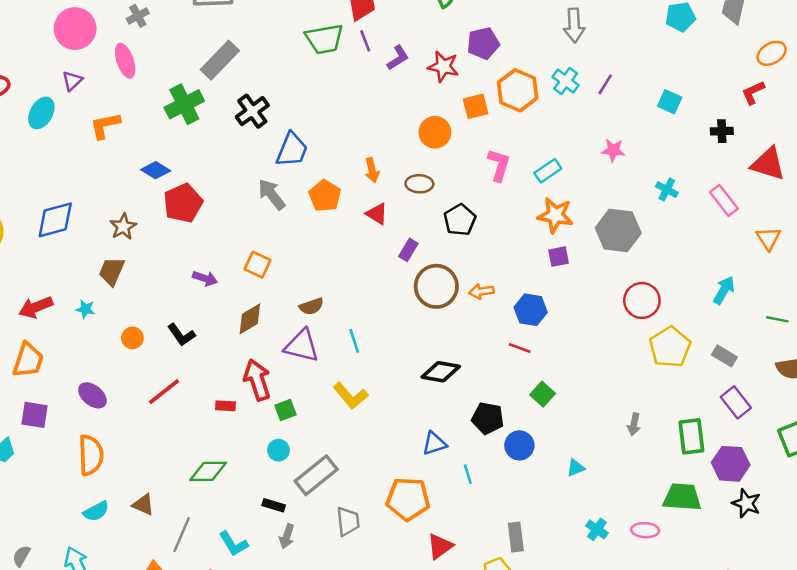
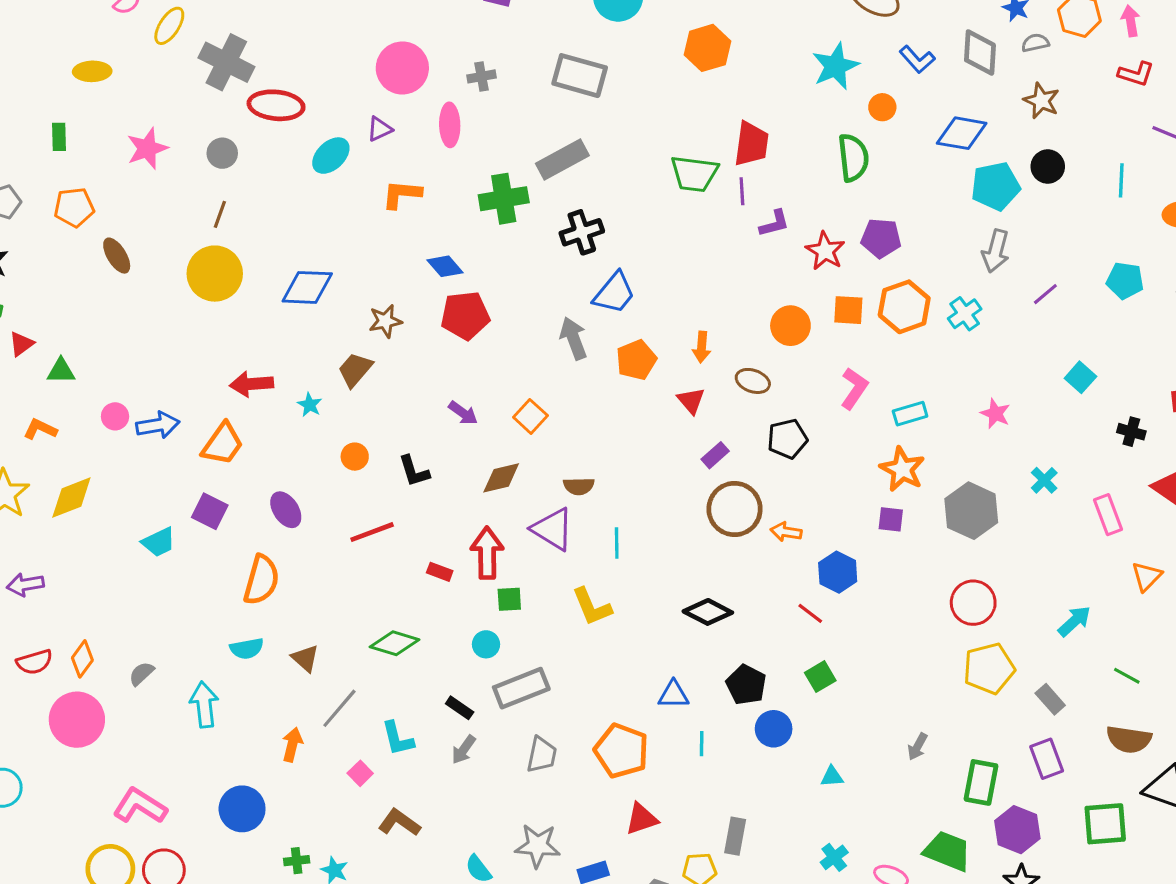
purple line: (605, 84) -> (1045, 294), moved

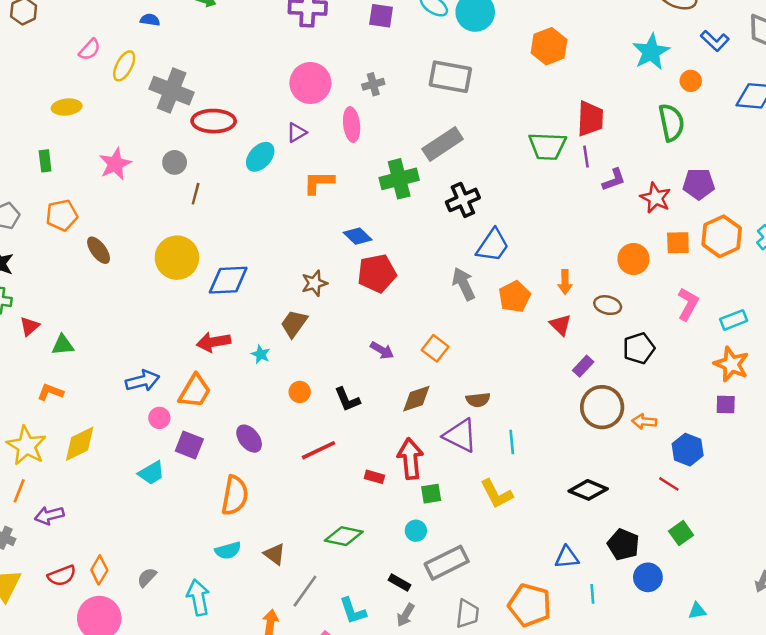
brown line: (220, 214) -> (196, 194), moved
blue diamond: (307, 287) -> (228, 280), moved
pink circle: (115, 416) -> (159, 418), moved

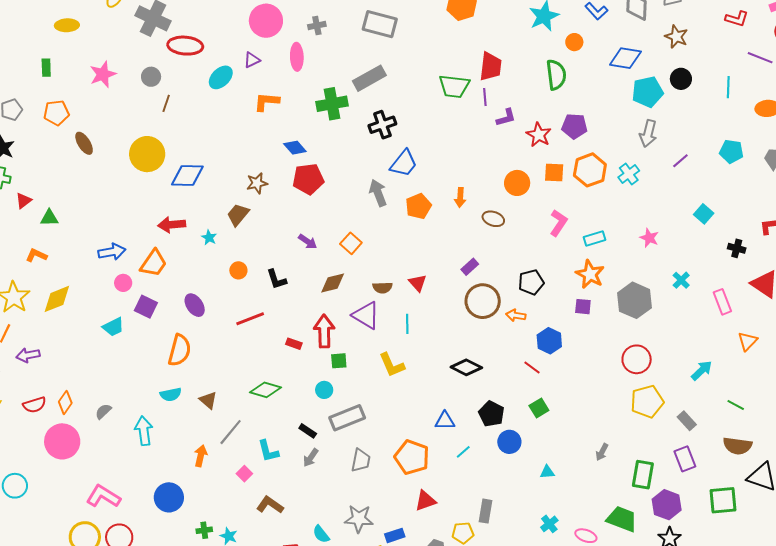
red triangle: (560, 325) -> (418, 283), moved
black pentagon: (639, 348) -> (531, 282), moved
cyan line: (592, 594) -> (463, 452), turned 49

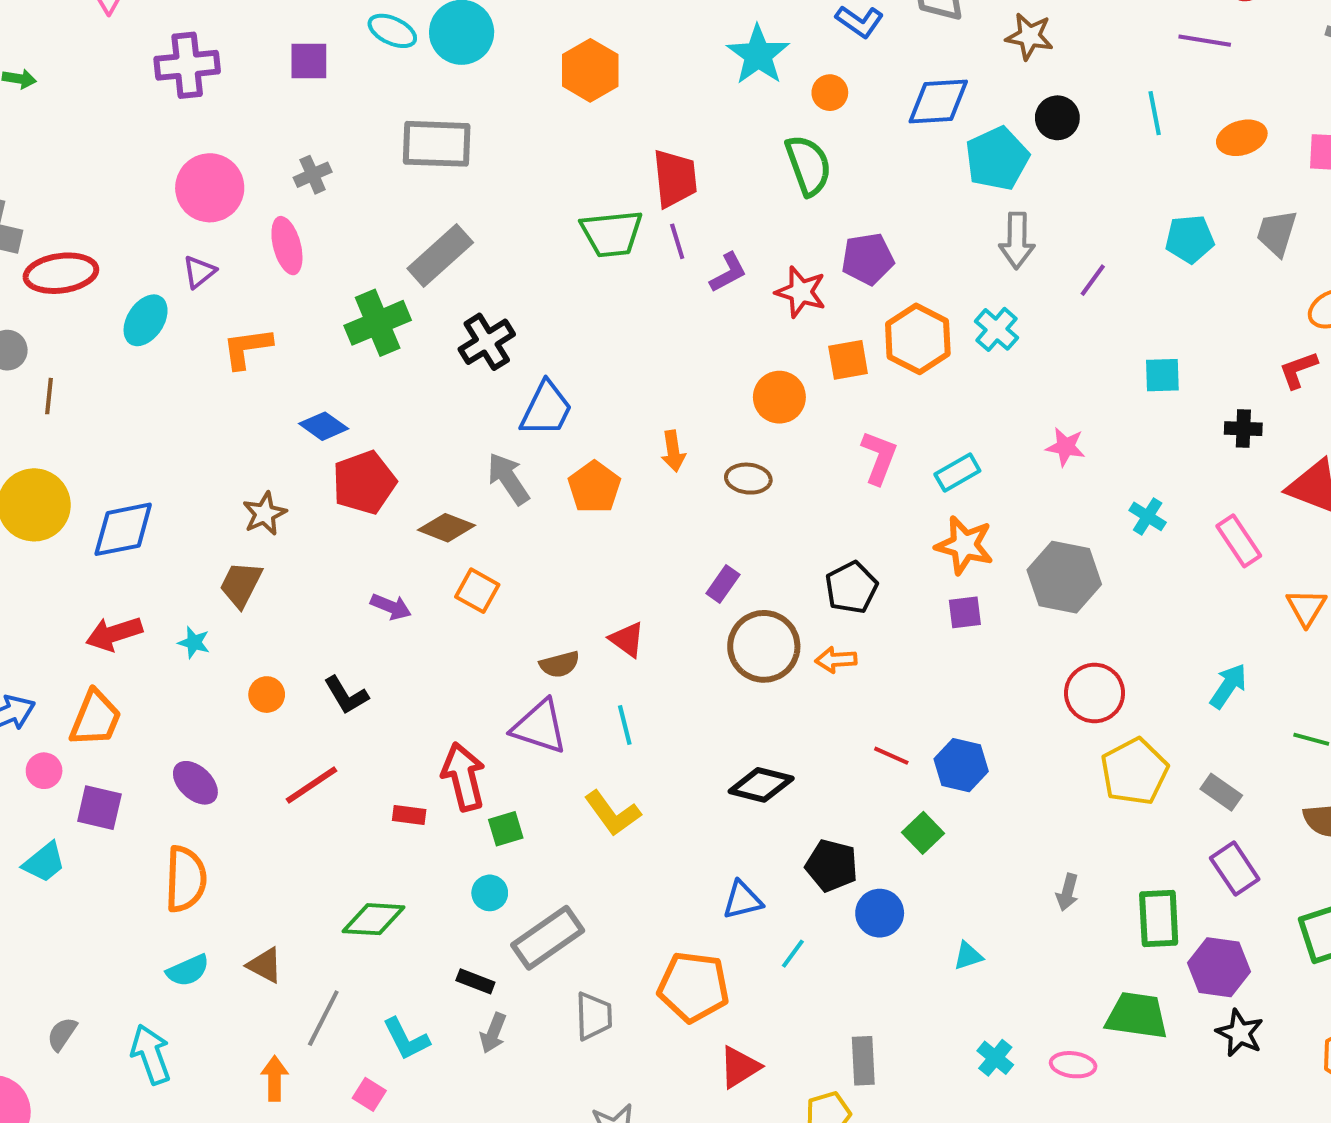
cyan square: (704, 214) -> (1162, 375), turned -30
brown diamond: (333, 283) -> (447, 528), moved, turned 48
blue hexagon: (549, 341) -> (961, 765), moved

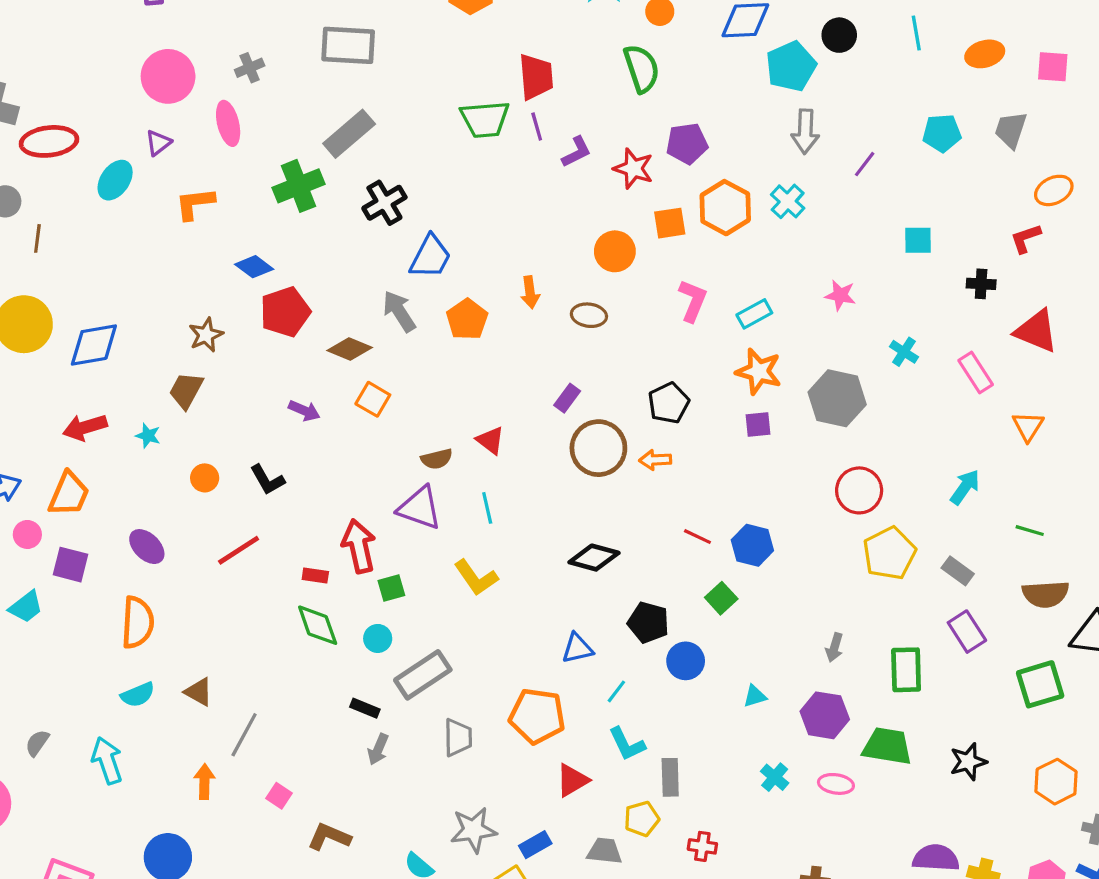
green diamond: (374, 919) -> (318, 625), moved, turned 66
purple hexagon: (1219, 967) -> (825, 715), moved
black star: (1240, 1033) -> (968, 762), turned 30
cyan L-shape: (406, 1039) -> (627, 744), moved

